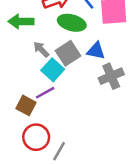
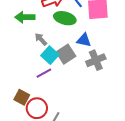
gray square: (68, 53) -> (66, 54), moved
brown square: (26, 105) -> (22, 97), moved

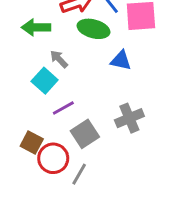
gray square: (66, 54) -> (85, 134), moved
cyan square: (50, 55) -> (45, 81), moved
gray cross: (96, 60) -> (129, 118), moved

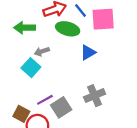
gray arrow: (59, 59) -> (42, 51), turned -64
blue triangle: (121, 60) -> (88, 52), turned -42
purple line: (63, 108) -> (45, 100), moved

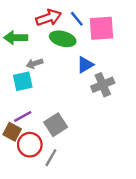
cyan square: (31, 68) -> (23, 81), turned 36
gray cross: (95, 96) -> (103, 85), moved
purple line: (45, 100) -> (23, 116), moved

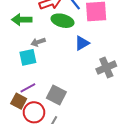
gray cross: (103, 85) -> (106, 68), moved
gray square: (56, 125) -> (56, 95), turned -30

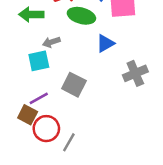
gray square: (56, 95) -> (74, 85), moved

